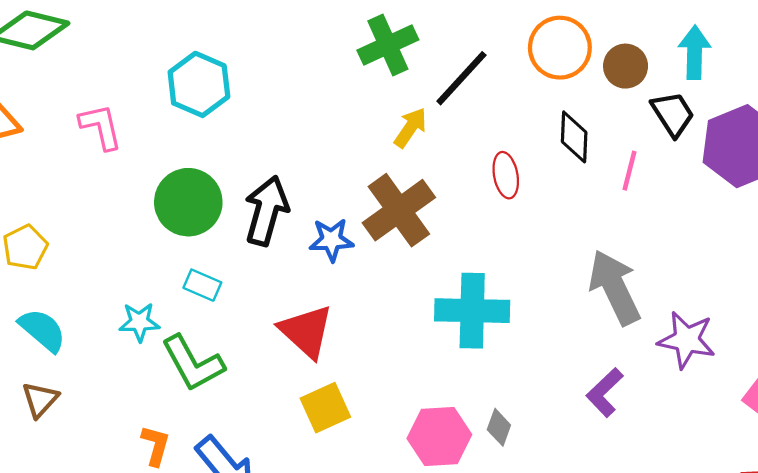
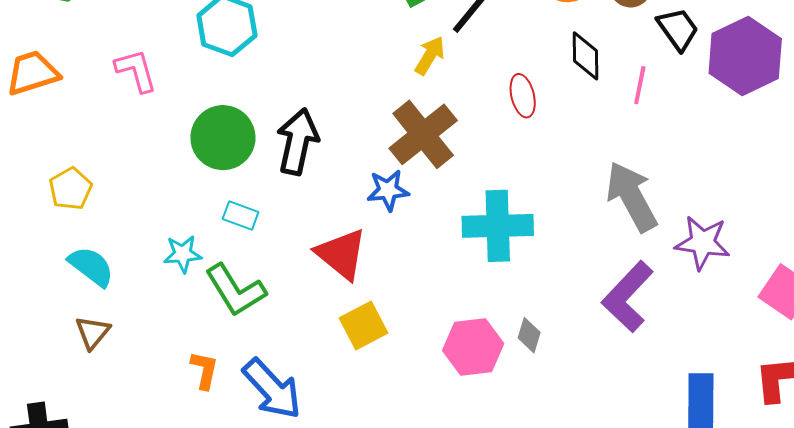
blue star: (331, 240) -> (388, 190), moved
purple L-shape: (605, 392) -> (628, 297), size x1.5

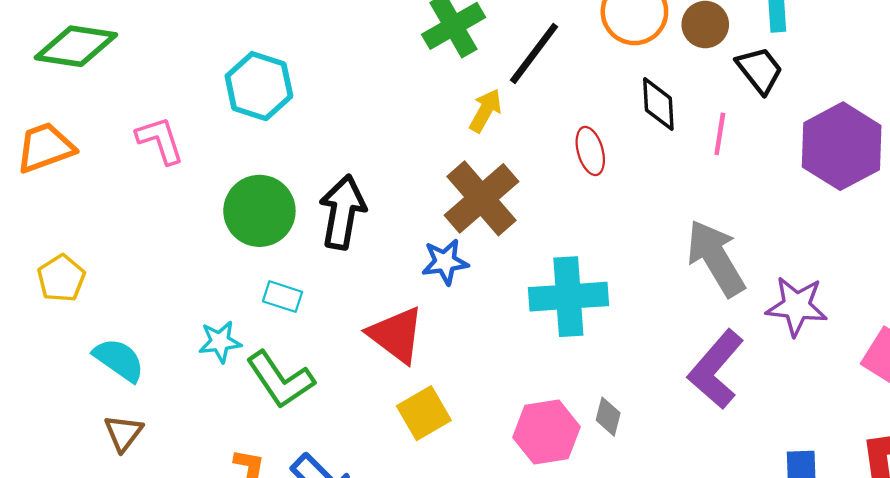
purple hexagon: (745, 56) -> (842, 146), moved
yellow pentagon: (71, 189) -> (61, 278), moved

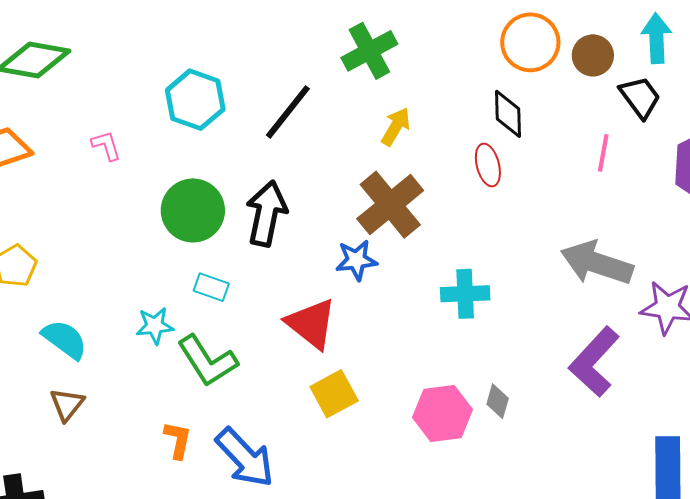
black line: (534, 53) -> (288, 112), moved
black diamond: (658, 104) -> (508, 114), moved
pink L-shape: (160, 140) -> (106, 145), size x0.7
gray arrow: (716, 258) -> (597, 263), turned -42
cyan cross: (568, 297) -> (465, 294), size x0.7

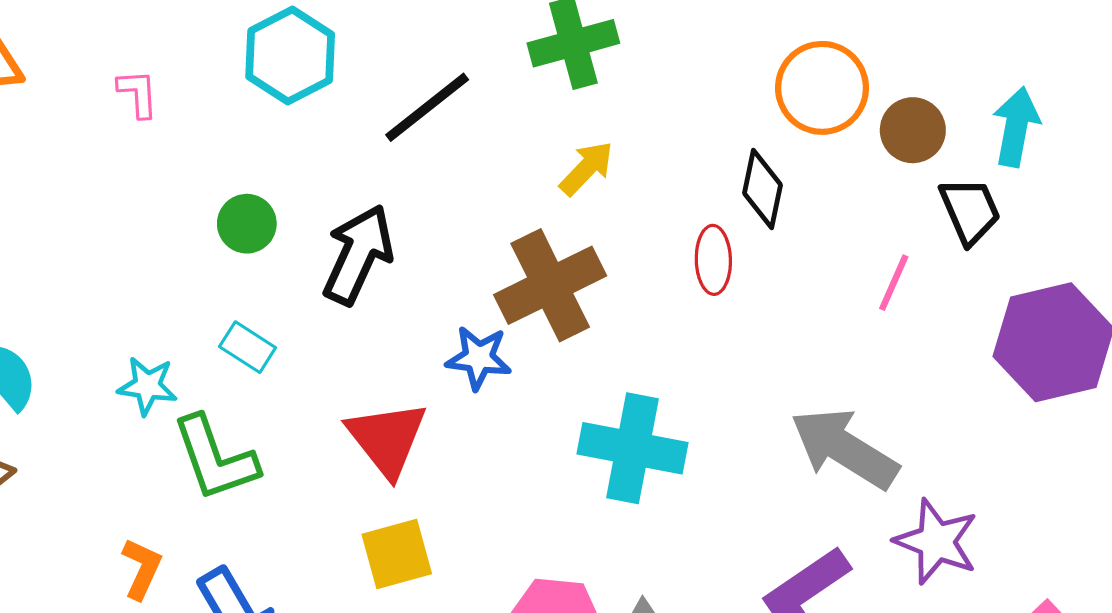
green circle: (193, 210) -> (247, 224), size x0.6
cyan cross: (465, 294) -> (633, 448), size x1.4

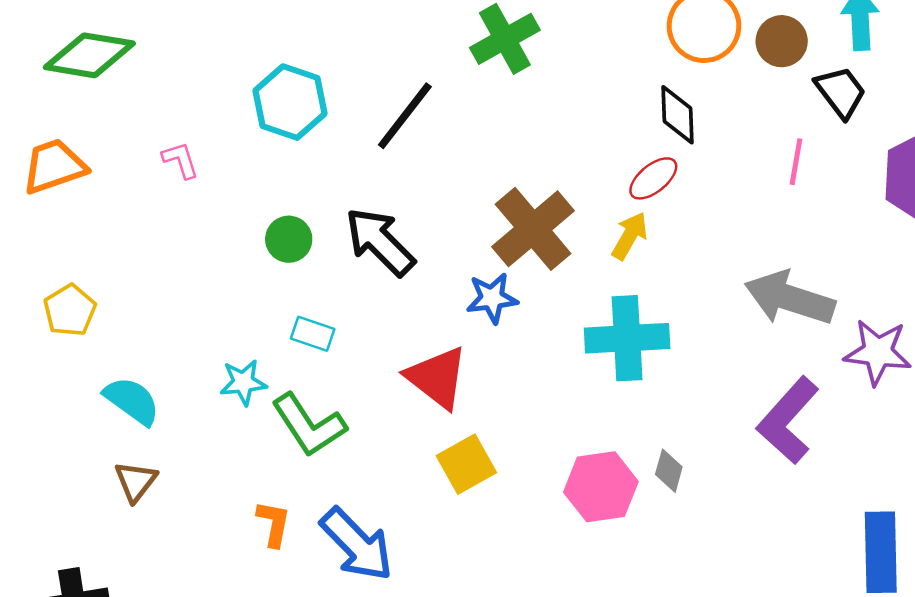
yellow arrow: (587, 168) -> (630, 236), moved
black arrow: (358, 255) -> (380, 242), turned -56
red ellipse: (713, 260) -> (653, 178), turned 66

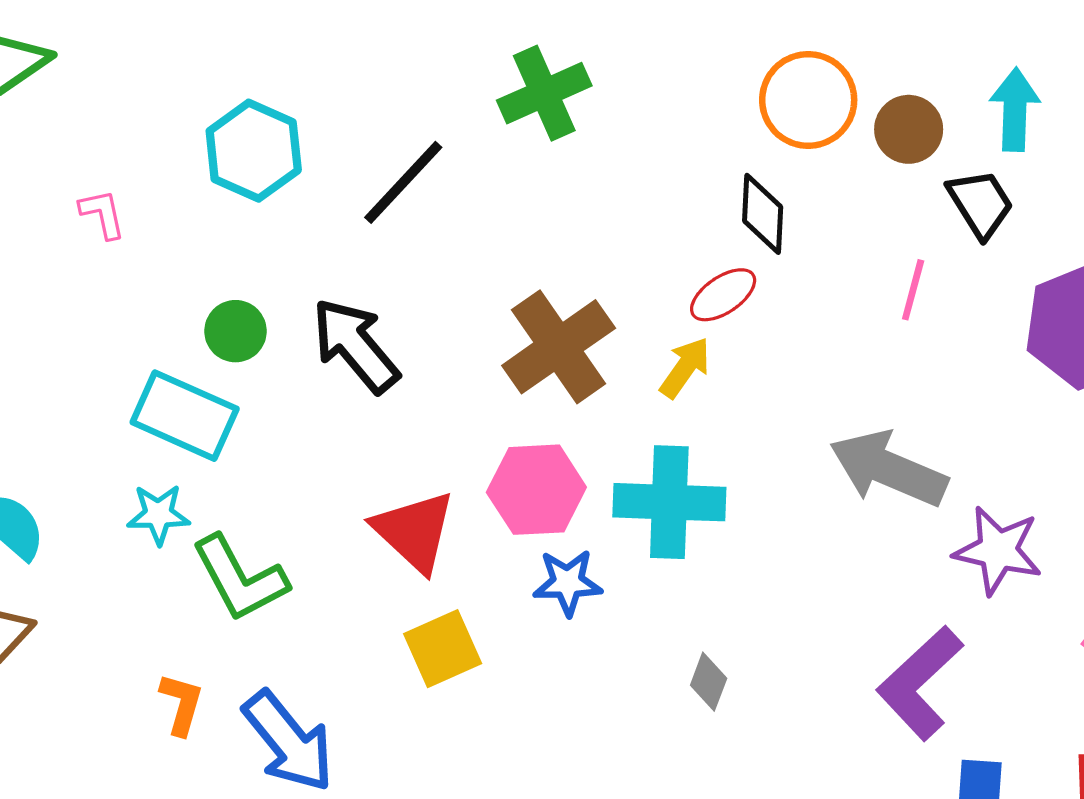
blue star: (492, 298) -> (568, 583), moved
cyan rectangle: (313, 334) -> (185, 416), moved, size x1.8
purple L-shape: (788, 420) -> (920, 683), moved
pink hexagon: (601, 487) -> (536, 490), moved

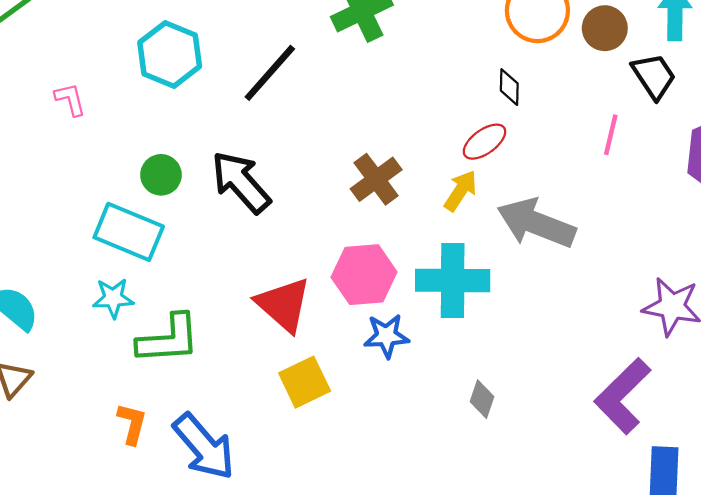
black diamond: (763, 214) -> (509, 87), size x0.7
brown cross: (559, 347) -> (376, 179), size x0.7
gray arrow: (888, 469) -> (536, 223), moved
green L-shape: (240, 578) -> (168, 339), turned -64

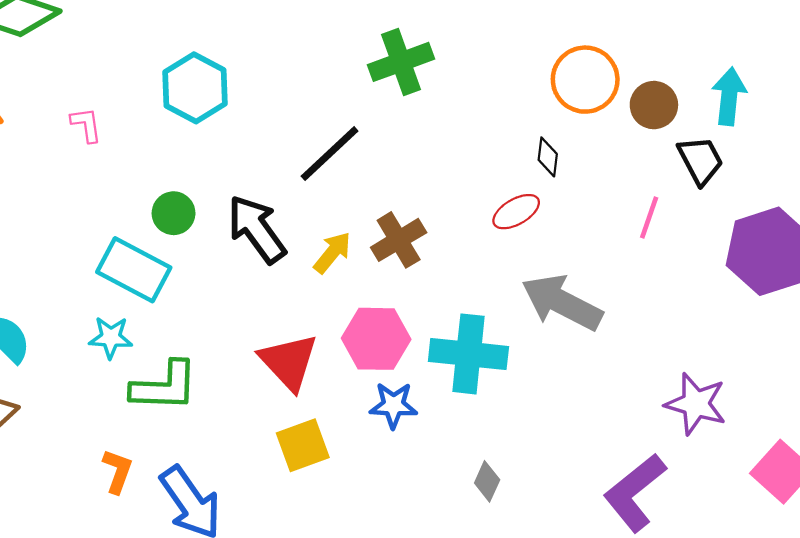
black line: (270, 73) -> (330, 154), moved
yellow arrow: (461, 191) -> (332, 253), moved

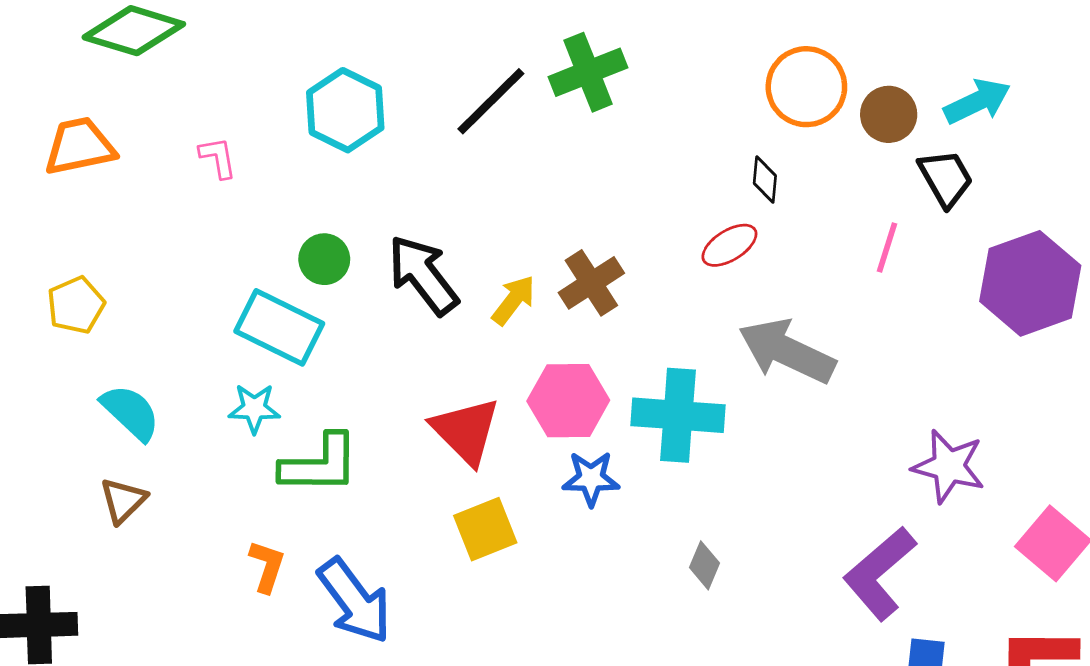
cyan arrow: (729, 96) -> (977, 101), turned 60
black line: (330, 154) -> (491, 101), moved

